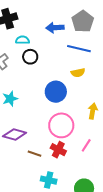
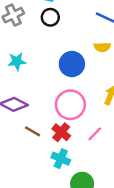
cyan cross: (49, 180) -> (61, 159), moved

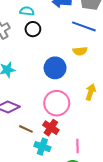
pink line: (95, 134) -> (78, 146), moved, turned -40
cyan cross: (61, 159) -> (42, 147), moved

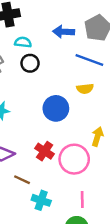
pink circle: (57, 103) -> (74, 159), moved
red cross: (51, 128) -> (45, 151), moved

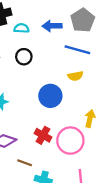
cyan semicircle: (23, 42) -> (21, 28), moved

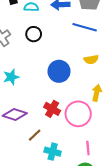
yellow semicircle: (75, 76) -> (91, 60), moved
brown line: (25, 163) -> (35, 135), turned -64

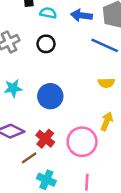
blue circle: (59, 71) -> (50, 96), moved
red cross: (52, 109) -> (45, 139), moved

